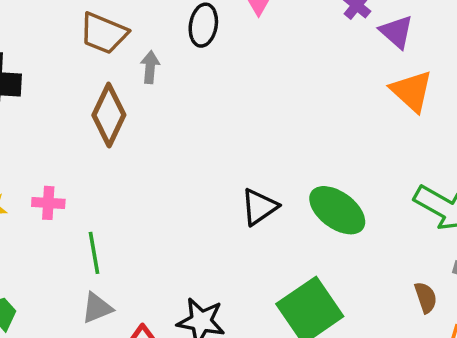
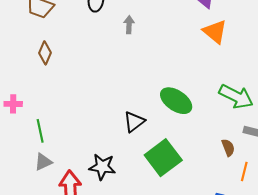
gray arrow: (150, 67) -> (129, 25), moved
brown diamond: (109, 115) -> (45, 53), size x0.7
black triangle: (259, 207) -> (134, 122), moved

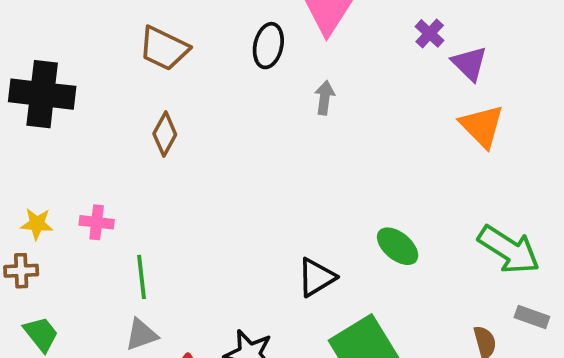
green ellipse: (176, 101) -> (398, 246), size x0.7

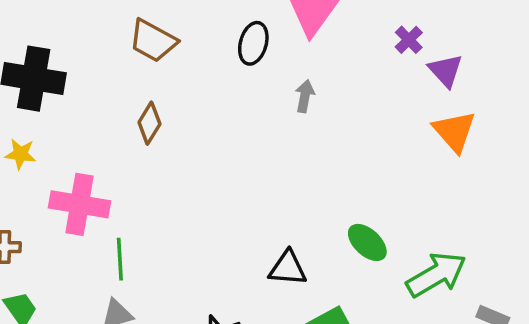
pink cross: (97, 222) -> (79, 204), size x1.8
yellow star: (37, 224) -> (20, 154), moved
green arrow: (509, 250) -> (436, 275), moved, turned -66
black triangle: (316, 277) -> (288, 268), turned 33

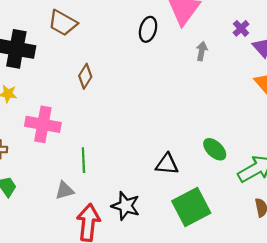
brown trapezoid: (153, 41) -> (63, 23), moved
gray arrow: (305, 96) -> (202, 51), moved
green line: (120, 259) -> (83, 160), moved

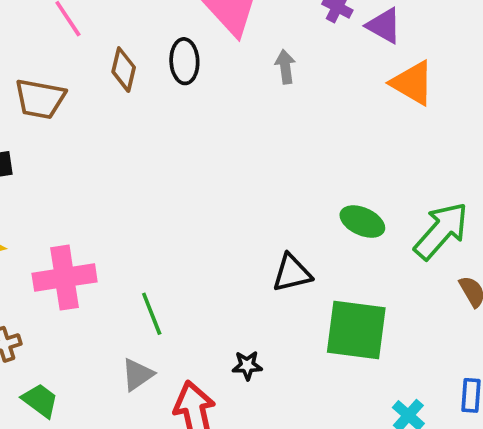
brown diamond: (85, 76) -> (124, 70), moved
black star: (126, 206) -> (247, 365), size x0.6
green square: (191, 207) -> (356, 330), turned -36

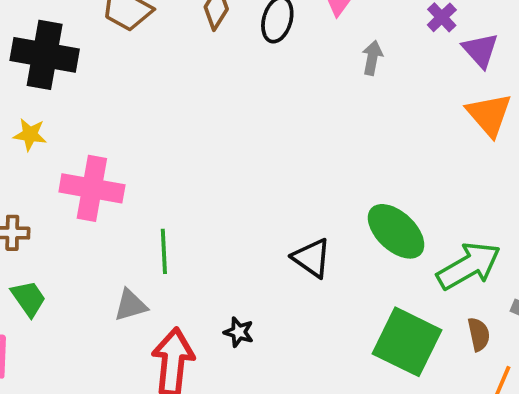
green ellipse: (362, 222) -> (396, 231), size x1.4
black triangle: (292, 273) -> (312, 258), turned 30
green square: (356, 330) -> (407, 342), moved

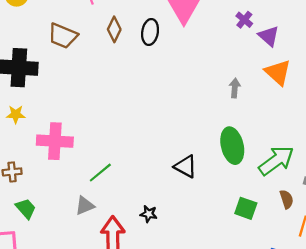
gray arrow: (372, 58) -> (235, 88), moved
green ellipse: (396, 231) -> (232, 146), turned 40
green line: (164, 251) -> (100, 173), turned 60
green square: (407, 342) -> (246, 208), size x0.6

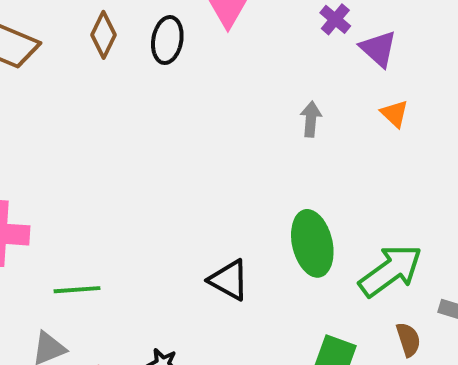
orange triangle: (278, 72) -> (395, 114), size x0.6
gray arrow: (235, 88) -> (311, 119), moved
green line: (100, 173) -> (77, 290), turned 35

